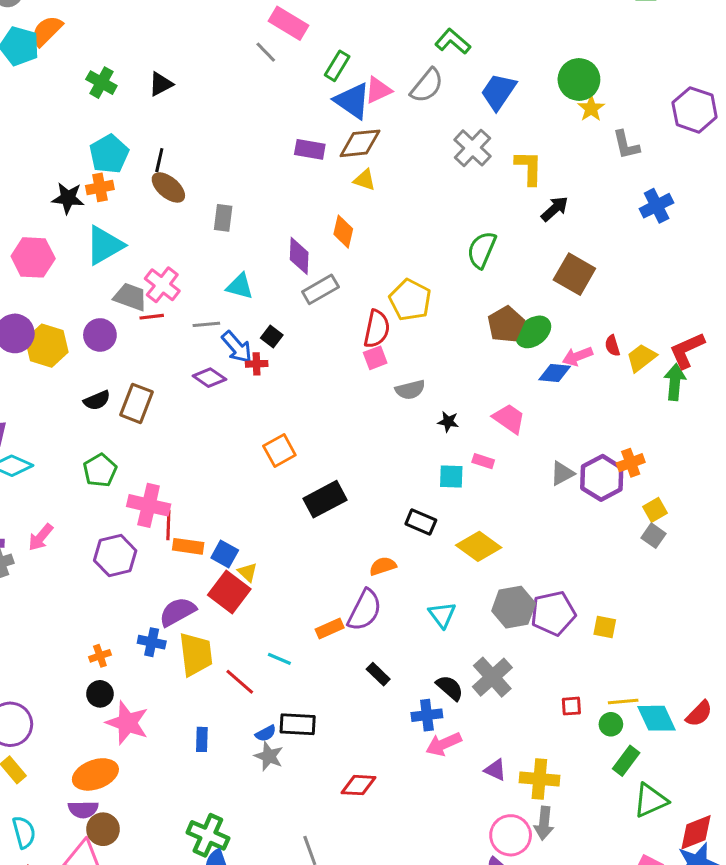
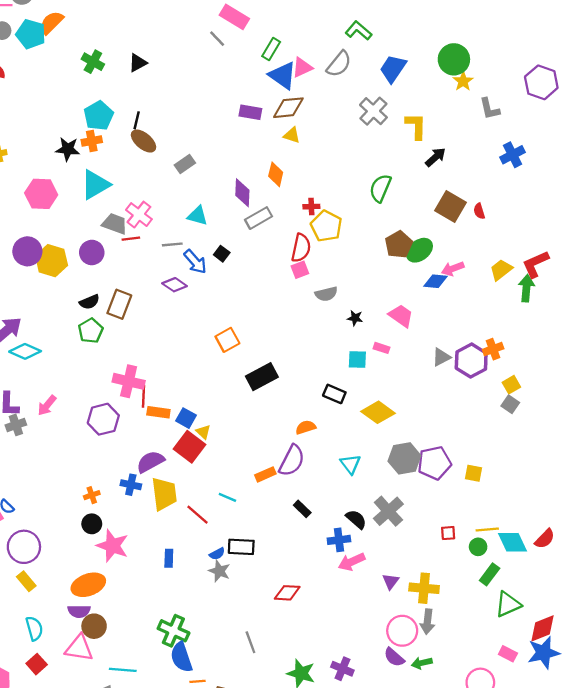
gray rectangle: (223, 218) -> (185, 164), turned 48
red semicircle: (612, 346) -> (479, 211), moved
red cross: (257, 364) -> (311, 207), moved
green pentagon: (100, 470) -> (91, 331), moved
purple triangle: (495, 770) -> (391, 581), turned 42

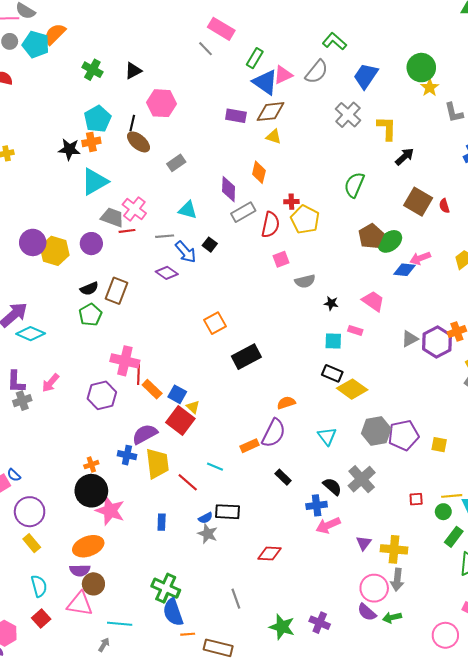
pink hexagon: (41, 194) -> (162, 103), moved
red semicircle: (301, 248) -> (270, 225), moved
black rectangle: (334, 394) -> (332, 373), moved
orange rectangle: (158, 412) -> (152, 389), turned 36
black circle: (92, 524) -> (91, 491), size x1.8

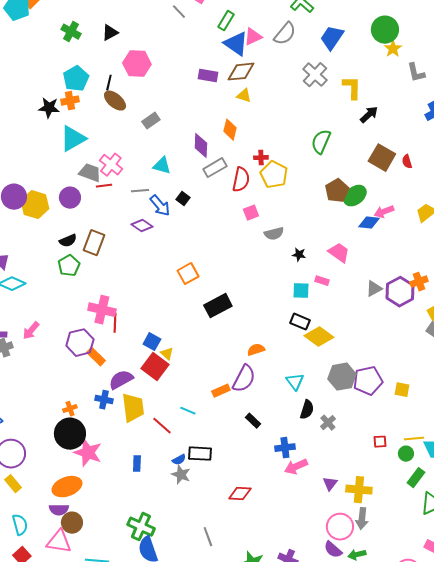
orange rectangle: (152, 389) -> (96, 357), moved
gray cross: (362, 479) -> (328, 423), size x0.6
black semicircle: (332, 487) -> (307, 410), moved, turned 66

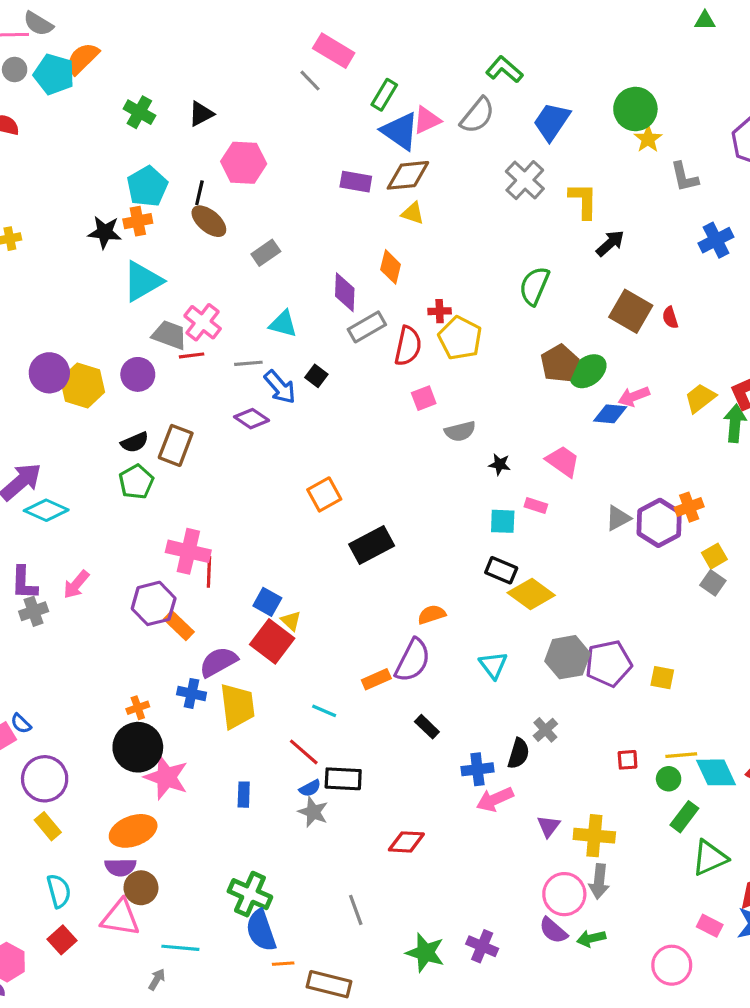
black semicircle: (307, 410) -> (519, 754), moved
red line: (162, 426) -> (304, 752), moved

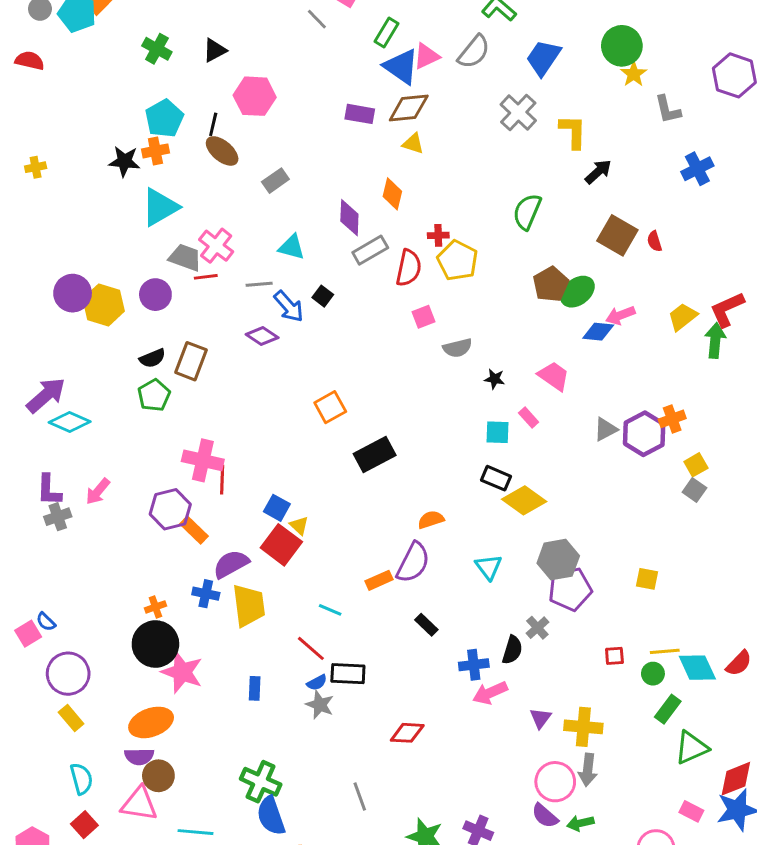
pink rectangle: (536, 506) -> (529, 417), turned 30
purple pentagon: (609, 663) -> (570, 589), moved

